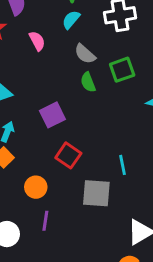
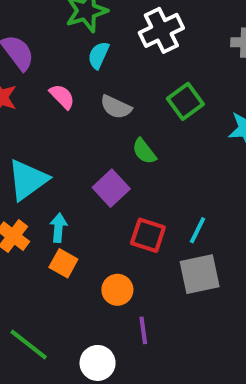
gray semicircle: (85, 54) -> (116, 107), moved
green semicircle: (88, 82) -> (144, 151), moved
cyan line: (123, 165) -> (198, 230), moved, turned 54

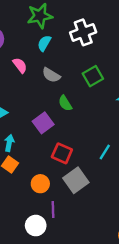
cyan line: (198, 230) -> (105, 152), moved
gray square: (200, 274) -> (76, 180), moved, turned -30
white circle: (98, 363) -> (36, 226), moved

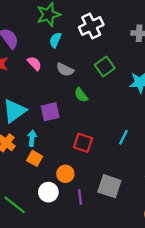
purple square: (43, 123) -> (50, 112), moved, turned 30
gray square: (76, 180) -> (109, 186), moved, turned -30
white circle: (36, 226) -> (48, 192), moved

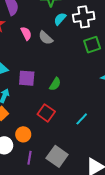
cyan semicircle: (55, 40) -> (60, 19), moved
green square: (105, 67) -> (92, 45), moved
gray semicircle: (65, 70) -> (46, 38), moved
green semicircle: (81, 95) -> (55, 84), moved, turned -128

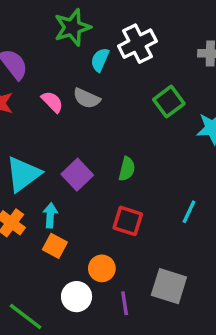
green square: (92, 45) -> (169, 102), moved
purple square: (27, 78) -> (77, 175), turned -30

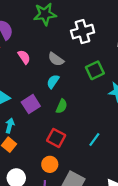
cyan semicircle: (100, 60) -> (53, 81), moved
gray semicircle: (87, 98) -> (56, 59), moved
orange circle: (102, 268) -> (50, 164), moved

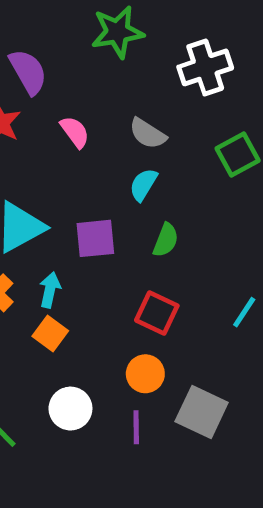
purple square: (31, 104) -> (95, 238), turned 30

